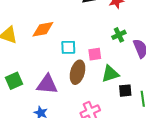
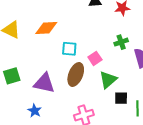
pink square: (95, 54) -> (95, 58), turned -32
green triangle: (110, 74) -> (108, 80), turned -30

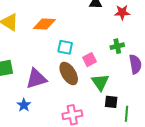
brown ellipse: (76, 74) -> (69, 73), turned -60
green triangle: (108, 80) -> (100, 82), turned -30
purple triangle: (44, 83) -> (36, 79), turned -35

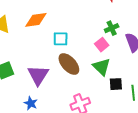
pink square: (89, 60) -> (102, 45), moved
purple triangle: (36, 79) -> (38, 75), turned -30

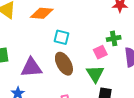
purple triangle: (38, 75) -> (31, 68), turned 40

